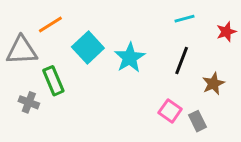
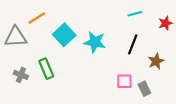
cyan star: (130, 58) -> (95, 42), turned -30
green rectangle: (53, 81) -> (46, 69), moved
pink square: (170, 111) -> (124, 81), turned -35

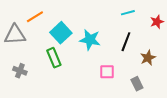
green rectangle: (46, 69) -> (54, 58), moved
pink square: (124, 81) -> (107, 72), moved

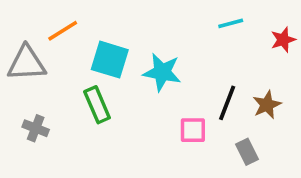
cyan square: (61, 33) -> (110, 60), turned -30
black line: (126, 42) -> (227, 103), moved

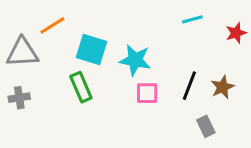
gray cross: (36, 128) -> (19, 98), moved, turned -30
pink square: (193, 130) -> (147, 93), moved

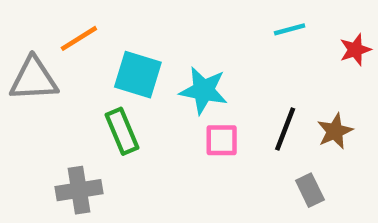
gray cross: (19, 98) -> (79, 190), moved, size x1.4

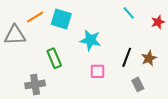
cyan line: (290, 29) -> (129, 13), turned 64
cyan square: (138, 75) -> (61, 19), moved
pink square: (222, 140) -> (98, 71), moved

